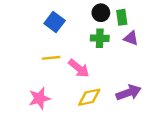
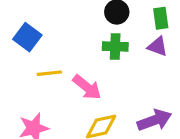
green rectangle: (122, 17) -> (161, 18), moved
blue square: (55, 22) -> (27, 37), moved

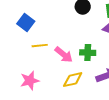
green cross: (115, 46) -> (88, 53), moved

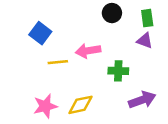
pink arrow: (64, 55) -> (88, 51), moved, turned 132
yellow diamond: (73, 80) -> (81, 105), moved

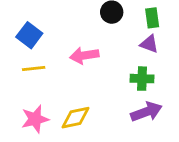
yellow line: (58, 62) -> (34, 68), moved
green cross: (118, 71) -> (142, 79), moved

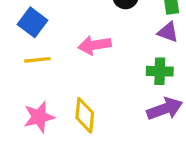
yellow diamond: (76, 118) -> (85, 115), turned -72

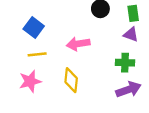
yellow diamond: (85, 115) -> (71, 80), moved
pink star: (39, 117) -> (30, 81), moved

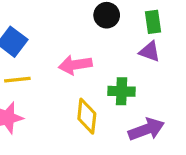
green cross: (125, 63) -> (122, 91), moved
yellow diamond: (71, 80) -> (87, 116), moved

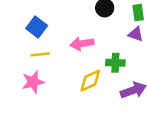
yellow diamond: (87, 116) -> (90, 81), turned 60

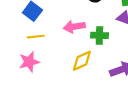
green cross: (115, 63) -> (99, 35), moved

